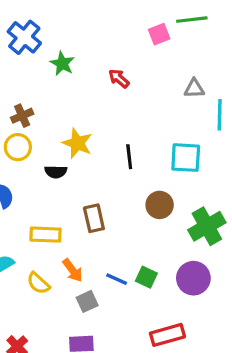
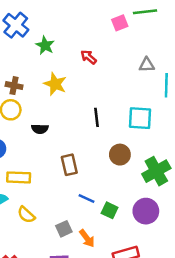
brown cross: (22, 116) -> (14, 86), turned 35
yellow star: (77, 143) -> (55, 84), moved
yellow rectangle: (46, 235) -> (19, 177), moved
orange arrow: (73, 270) -> (87, 238), moved
blue line: (117, 279) -> (87, 198), moved

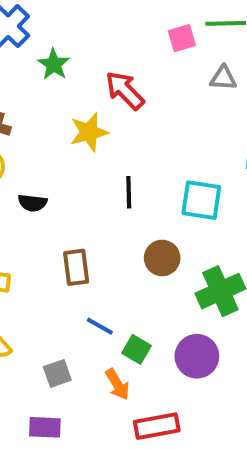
red arrow: (89, 57) -> (125, 90), size x1.5
gray triangle: (147, 65) -> (223, 78), moved
yellow star: (55, 84) -> (89, 132), moved, turned 30
orange arrow: (87, 238) -> (117, 384), moved

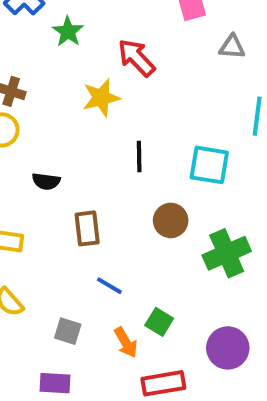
black semicircle: (32, 203) -> (46, 181), moved
green square: (136, 349) -> (159, 322), moved
purple circle: (197, 356) -> (228, 348), moved
gray square: (57, 373) -> (68, 331), turned 36

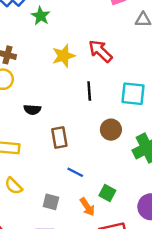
red arrow: (136, 58) -> (100, 51), moved

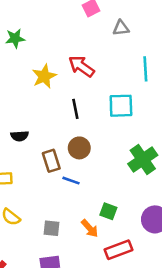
green star: (41, 16) -> (15, 38), turned -30
brown circle: (111, 130) -> (79, 148), moved
blue line: (75, 172) -> (71, 181), moved

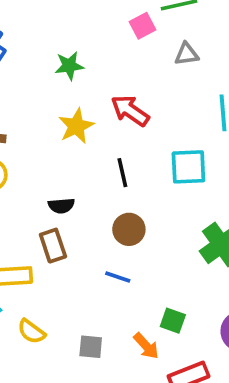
green star: (15, 38) -> (69, 66), moved
black semicircle: (20, 136) -> (61, 206), moved
brown rectangle: (51, 161) -> (53, 246), moved

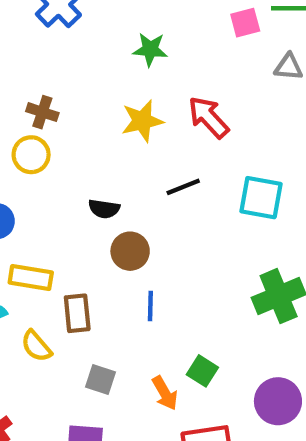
black line: (122, 173) -> (183, 187), turned 68
brown circle: (129, 229) -> (130, 251), moved
brown rectangle: (53, 246) -> (77, 313), moved
blue line: (118, 277) -> (150, 306), turned 60

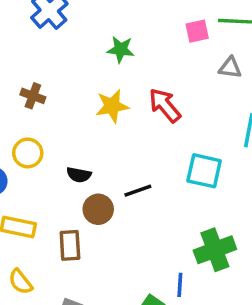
yellow circle: (31, 155) -> (28, 153), moved
black line: (183, 187) -> (138, 191), moved
blue line: (150, 306) -> (180, 285), moved
brown rectangle: (77, 313) -> (70, 245), moved

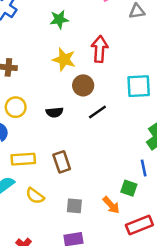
red arrow: (165, 105) -> (100, 49), turned 60
yellow star: (112, 106) -> (64, 59), turned -30
brown circle: (98, 209) -> (83, 85), moved

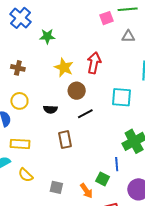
green star: (59, 19) -> (47, 36), moved
brown rectangle: (62, 162) -> (65, 140), moved

